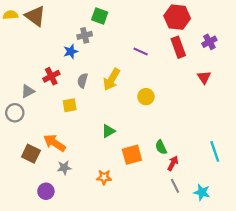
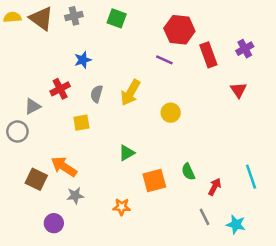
red hexagon: (177, 17) -> (179, 30), moved
gray cross: (85, 35) -> (74, 16), moved
red arrow: (173, 163) -> (215, 187), moved

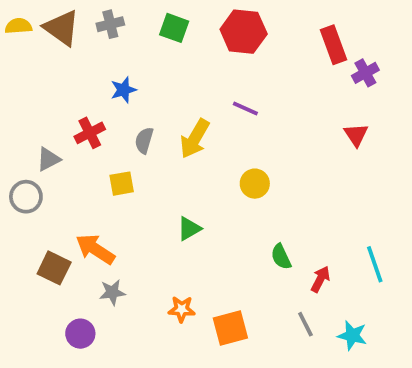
red hexagon: (179, 30) -> (244, 32), moved
red rectangle: (208, 55) -> (334, 45), moved
purple line: (164, 60) -> (245, 109), moved
yellow circle: (171, 113) -> (255, 184), moved
orange square: (154, 180) -> (230, 328), moved

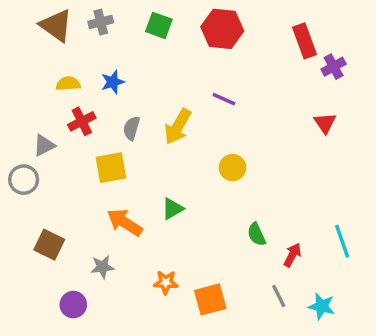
yellow semicircle: (18, 26) -> (68, 84), moved
yellow square: (122, 184) -> (111, 168), size x1.4
orange arrow: (95, 249) -> (125, 222), moved

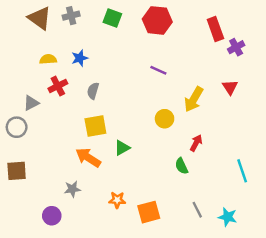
yellow arrow: (178, 126) -> (194, 99), moved
yellow square: (111, 168) -> (95, 126), moved
brown square: (49, 245) -> (17, 171), moved, turned -30
red arrow: (292, 255) -> (196, 143), moved

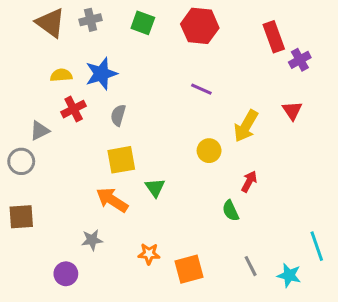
blue star: (80, 58) -> (101, 74), size x1.5
green triangle: (122, 148) -> (155, 188), turned -35
cyan line: (242, 171) -> (317, 246), moved

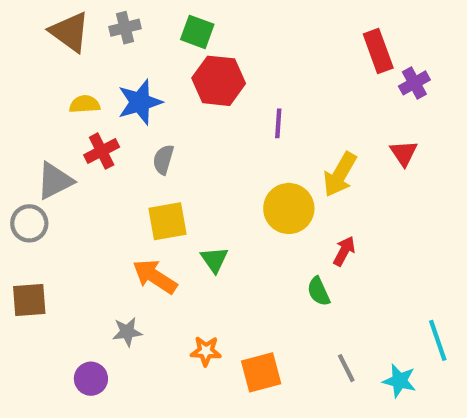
red hexagon: (200, 26) -> (219, 81), moved
purple line: (201, 89) -> (278, 123), turned 70
gray triangle: (40, 131) -> (55, 181), size x1.4
yellow circle: (209, 151) -> (289, 208), size x1.5

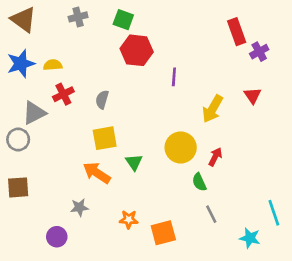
brown triangle: (70, 32) -> (23, 20), moved
blue star: (140, 102) -> (21, 64), moved
yellow circle: (289, 208) -> (181, 147), moved
gray line: (346, 368) -> (211, 214), moved

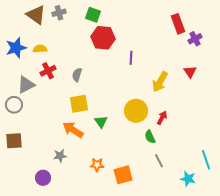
brown triangle: (23, 20) -> (36, 15), moved

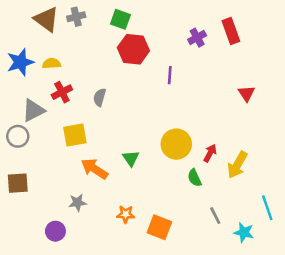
purple cross: (195, 39) -> (197, 38), moved
yellow arrow: (160, 82) -> (237, 165), moved
yellow square: (79, 104) -> (75, 135), moved
gray line: (159, 161) -> (215, 216), moved
orange square: (123, 175) -> (159, 227), turned 36

